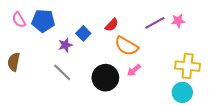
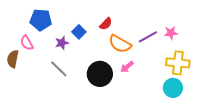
pink semicircle: (19, 20) -> (27, 43), moved
pink star: (178, 21) -> (171, 33), moved
purple line: (155, 23) -> (148, 37), moved

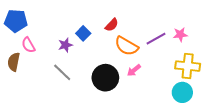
blue pentagon: (41, 20) -> (16, 21), moved

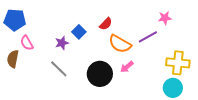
pink star: (180, 34) -> (165, 18), moved

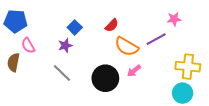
blue square: (79, 32) -> (75, 27), moved

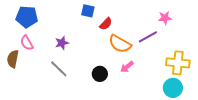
blue pentagon: (16, 21) -> (27, 17), moved
blue square: (75, 27) -> (88, 11), moved, turned -32
black circle: (105, 78) -> (100, 74), size x0.6

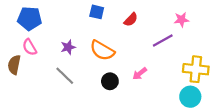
red semicircle: (106, 24) -> (131, 20), moved
orange semicircle: (120, 44) -> (102, 50), moved

